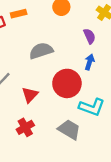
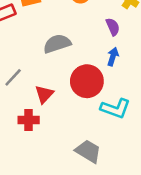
red cross: (25, 127) -> (29, 120), moved, turned 30
gray trapezoid: (69, 130) -> (88, 151), moved

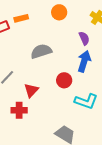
blue arrow: (113, 57) -> (84, 61), size x1.5
red circle: (87, 81) -> (64, 80), size x0.6

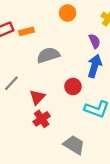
orange rectangle: (21, 18) -> (27, 31), moved
red cross: (19, 110) -> (42, 119), moved, turned -35

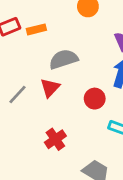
red triangle: (37, 97) -> (50, 88), moved

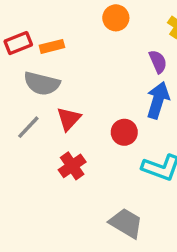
gray semicircle: (64, 59) -> (42, 83), moved, turned -148
red cross: (55, 139) -> (72, 166), moved

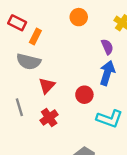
red rectangle: (18, 43) -> (17, 23), moved, turned 48
orange rectangle: (52, 46) -> (35, 37), turned -49
gray line: (28, 127) -> (19, 107), moved, turned -60

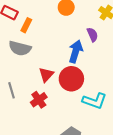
blue arrow: (107, 73) -> (76, 51), moved
red triangle: (47, 86) -> (46, 75), moved
red circle: (84, 95) -> (71, 79), size x1.5

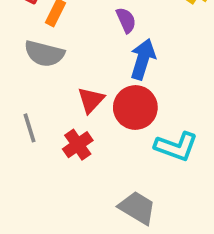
purple semicircle: (92, 35) -> (126, 20), moved

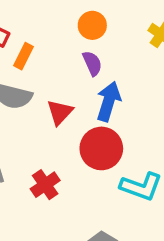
red triangle: (91, 100) -> (60, 112), moved

